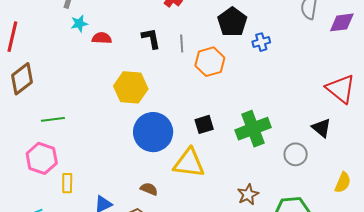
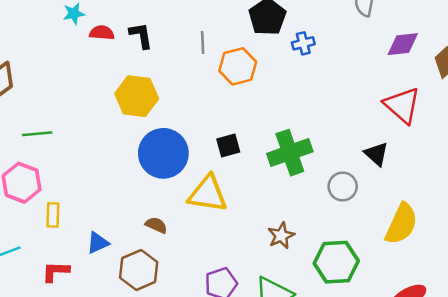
purple diamond: (342, 22) -> (403, 44), moved
black L-shape: (151, 38) -> (141, 35), moved
yellow semicircle: (343, 182) -> (401, 224), size x1.6

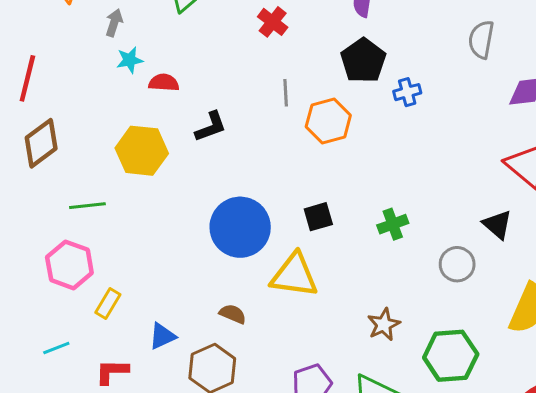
black L-shape: (141, 35) -> (211, 127), moved, turned 80
yellow hexagon: (137, 96) -> (142, 151), moved
green cross: (290, 153) -> (393, 224), size x0.6
yellow rectangle: (53, 215) -> (108, 303), turned 30

